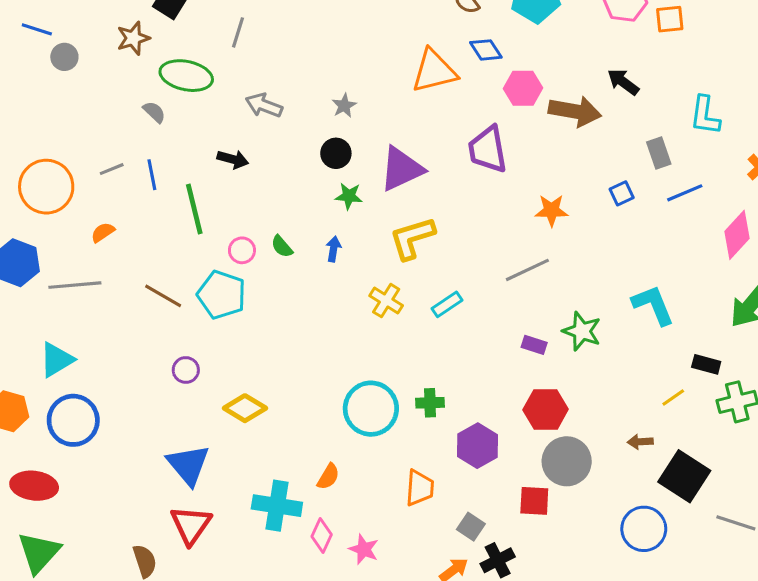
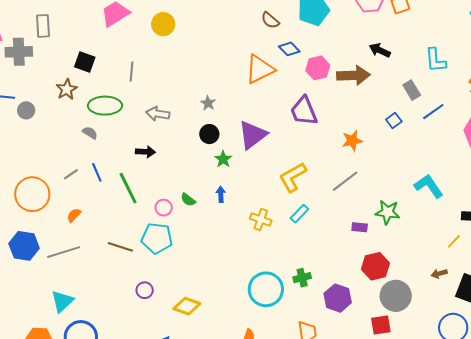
green star: (349, 196) -> (223, 159), turned -30
yellow L-shape: (412, 238) -> (293, 177), moved

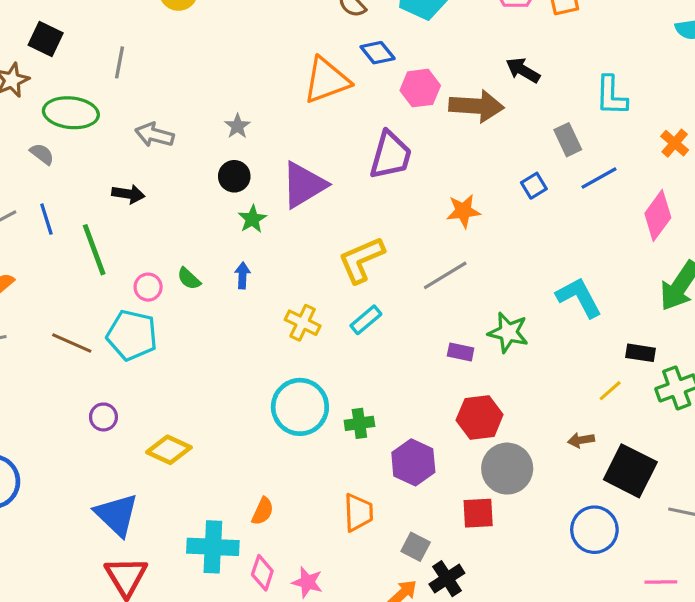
purple trapezoid: (304, 111) -> (391, 155), turned -148
cyan circle: (266, 289) -> (300, 407), moved

